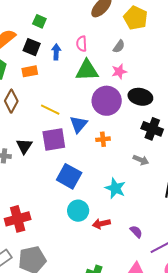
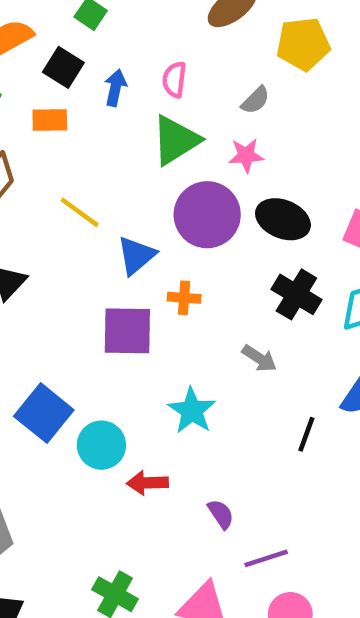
yellow pentagon: (136, 18) -> (303, 44), turned 30
green triangle: (87, 70) -> (176, 140), turned -40
purple square: (54, 139) -> (127, 331), moved
blue square: (69, 176) -> (44, 413), moved

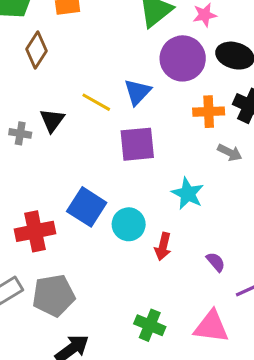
yellow line: (80, 212) -> (96, 102), moved
orange cross: (184, 298) -> (209, 112), moved, size x1.4
red arrow: (147, 483) -> (163, 246), turned -68

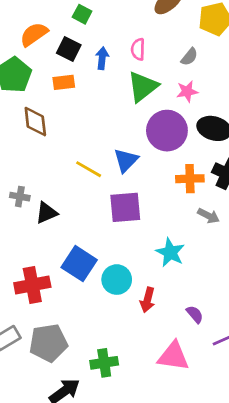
brown diamond: (36, 50) -> (35, 122), turned -40
black triangle: (52, 120) -> (46, 213), moved, turned 30
green cross: (150, 325) -> (104, 363), moved, turned -32
pink triangle: (211, 327) -> (173, 356), moved

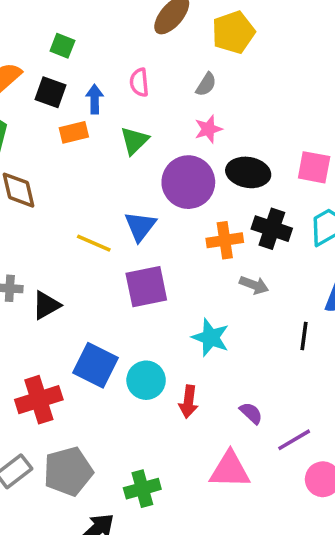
orange rectangle: (64, 82) -> (74, 132), moved
green triangle: (143, 87) -> (134, 141), moved, size x0.7

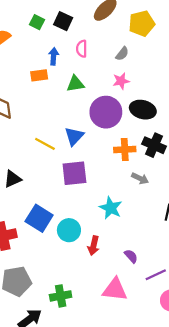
black square: (51, 92) -> (63, 21), moved
green triangle: (134, 141) -> (75, 84), turned 30

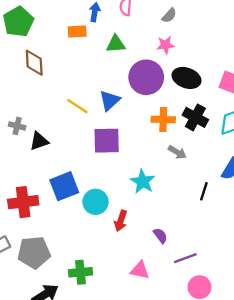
blue square: (39, 218) -> (64, 186), turned 32
pink triangle: (115, 289) -> (140, 270), size x0.7

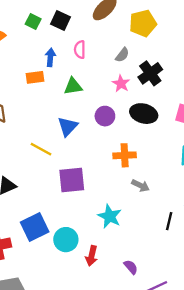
pink star: (165, 45) -> (121, 83), turned -30
purple circle: (146, 77) -> (105, 116), size x0.6
blue triangle: (110, 101) -> (68, 126), moved
black cross: (195, 117) -> (150, 73), moved, turned 30

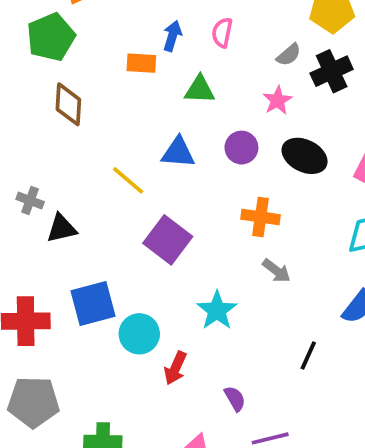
black cross: (150, 73) -> (332, 71), moved
blue triangle: (68, 126) -> (178, 152), turned 40
purple square: (72, 180) -> (168, 240), turned 32
black line: (169, 221) -> (308, 355), moved

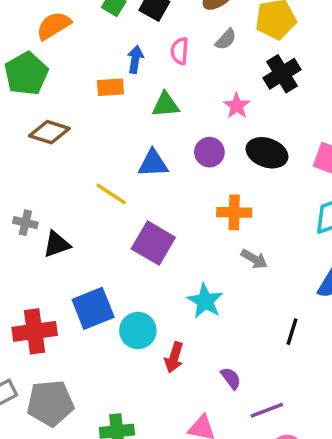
gray semicircle: (289, 55) -> (226, 39), moved
brown diamond: (68, 104) -> (49, 132), turned -69

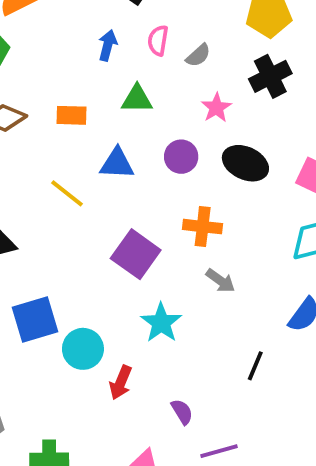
gray semicircle: (226, 39) -> (198, 55), moved
orange rectangle: (110, 87) -> (72, 115), moved
purple square: (153, 243) -> (136, 254), moved

